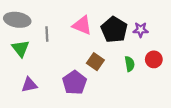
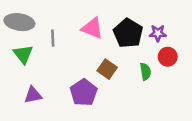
red circle: (154, 59) -> (168, 57), moved

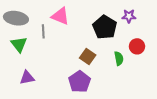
pink triangle: (92, 28) -> (60, 16), moved
purple star: (158, 33) -> (129, 16), moved
purple pentagon: (84, 93) -> (80, 82), moved

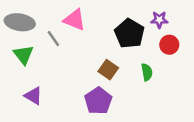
gray line: (43, 31) -> (53, 38), turned -32
red circle: (137, 46) -> (169, 45), moved
purple triangle: (27, 78) -> (33, 96), turned 42

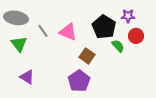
pink triangle: (75, 20) -> (68, 32), moved
green semicircle: (147, 72) -> (118, 46), moved, turned -32

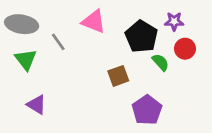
pink triangle: (68, 32) -> (94, 21), moved
brown square: (87, 56) -> (118, 76), turned 35
purple pentagon: (79, 81) -> (147, 110), moved

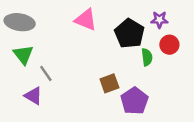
gray line: (58, 42) -> (46, 73), moved
green semicircle: (160, 62) -> (147, 57), turned 35
brown square: (118, 76) -> (109, 83), moved

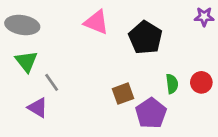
purple star: (159, 20) -> (204, 17), moved
red circle: (169, 45) -> (201, 82), moved
green semicircle: (147, 57) -> (172, 84), moved

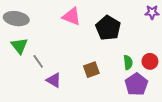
purple triangle: (38, 108) -> (54, 80), moved
purple pentagon: (151, 113) -> (136, 84), moved

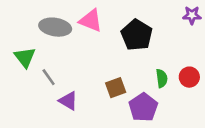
gray ellipse: (16, 19) -> (55, 27), moved
purple pentagon: (136, 84) -> (143, 107), moved

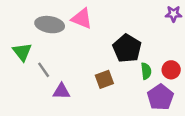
black pentagon: (137, 35) -> (127, 48), moved
purple triangle: (68, 101) -> (62, 91), turned -30
purple pentagon: (143, 107) -> (160, 97), moved

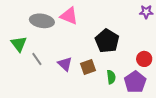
green semicircle: (146, 71) -> (111, 77), moved
purple triangle: (62, 91) -> (65, 64), moved, turned 42

